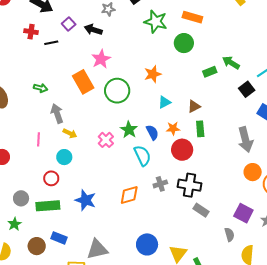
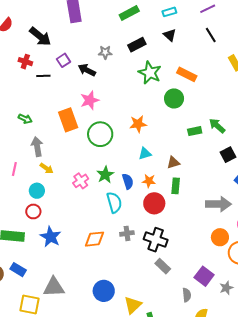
gray arrow: (245, 140) -> (218, 204), turned -85
red circle: (51, 178) -> (33, 211), moved

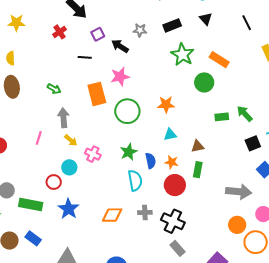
red cross: (25, 62) -> (60, 32), turned 32
black line: (43, 76) -> (85, 57), moved
pink cross: (81, 181) -> (93, 154), moved, turned -35
cyan circle: (37, 191) -> (69, 167), moved

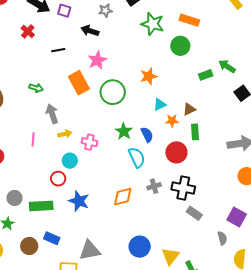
purple square: (98, 34) -> (64, 11), moved, turned -32
yellow arrow: (71, 140) -> (65, 134), turned -40
orange star: (172, 162) -> (172, 121), moved

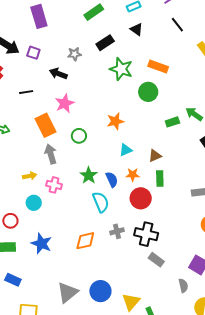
green circle: (113, 92) -> (79, 136), size x0.6
gray arrow: (52, 114) -> (51, 154), moved
orange star: (172, 121) -> (133, 175), moved
red circle: (58, 179) -> (10, 221), moved
gray triangle: (90, 250) -> (68, 292), moved, turned -30

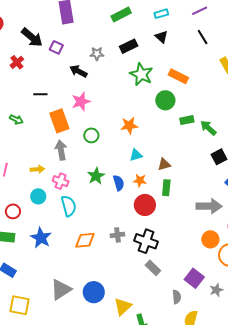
black line: (26, 92) -> (40, 94), moved
green rectangle: (172, 122) -> (187, 120), moved
cyan semicircle: (101, 202) -> (69, 206), moved

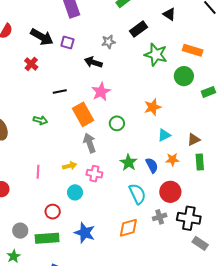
red circle: (145, 205) -> (170, 192), moved
cyan semicircle: (69, 206) -> (137, 194), moved

